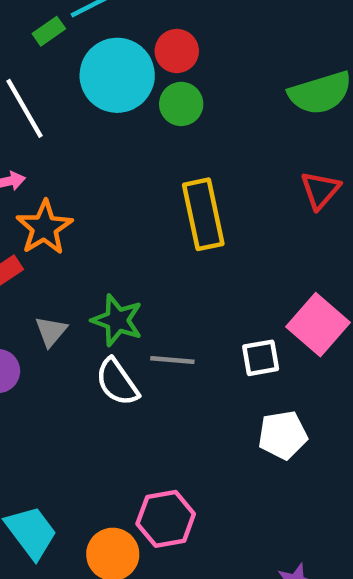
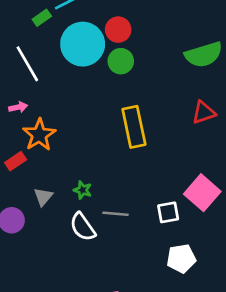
red triangle: (320, 190) -> (204, 112), turned 30
green star: (117, 320) -> (83, 190), size x0.6

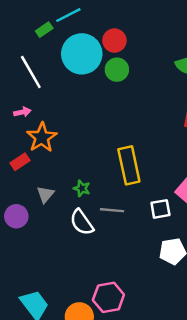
yellow rectangle: (134, 127) -> (129, 165), moved

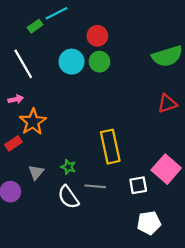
cyan circle: (82, 54) -> (72, 62), moved, size x0.7

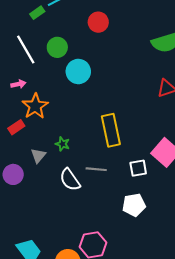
cyan circle: (72, 62) -> (78, 71), moved
green circle: (99, 62) -> (57, 47), moved
green star: (68, 167) -> (63, 144), moved
white pentagon: (149, 223) -> (134, 205), moved

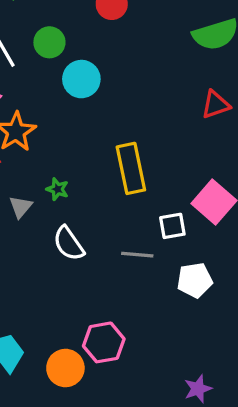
gray line: (96, 169) -> (137, 255), moved
white pentagon: (134, 205) -> (195, 280), moved

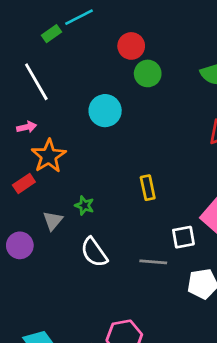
green circle: (49, 42) -> (148, 73), moved
yellow rectangle: (131, 168) -> (148, 188), size x0.6

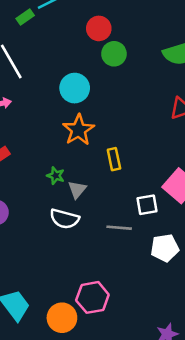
orange star: (49, 156) -> (78, 130), moved
gray triangle: (53, 221) -> (77, 190), moved
white semicircle: (94, 252) -> (64, 219), turned -40

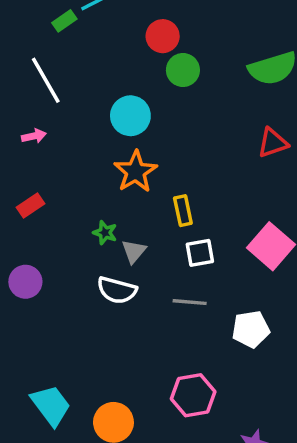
white square: (147, 205) -> (200, 253), moved
pink hexagon: (92, 297) -> (193, 395), moved

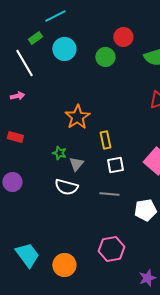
green rectangle: (64, 21) -> (35, 38), moved
red circle: (163, 36) -> (123, 37), moved
cyan circle: (130, 116) -> (64, 49), moved
red rectangle: (30, 206) -> (15, 137), turned 49

